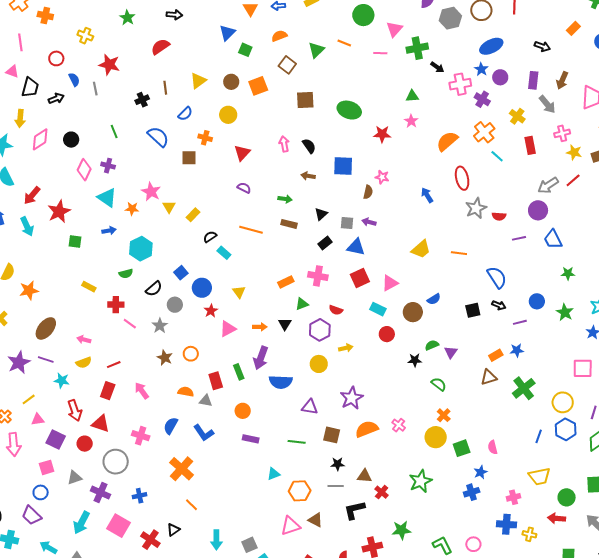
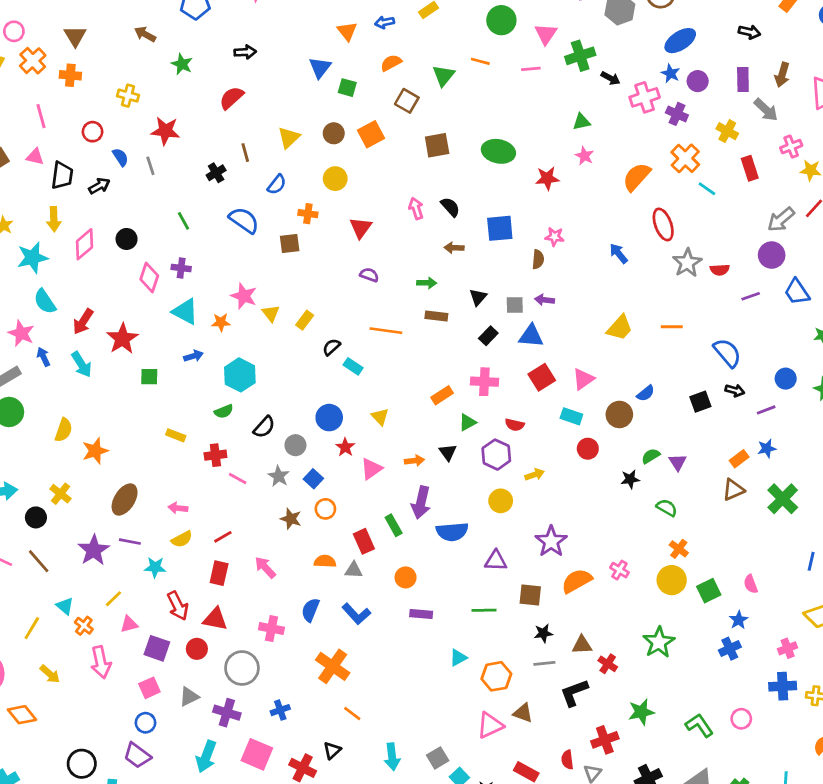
blue square: (181, 273) -> (313, 479), moved

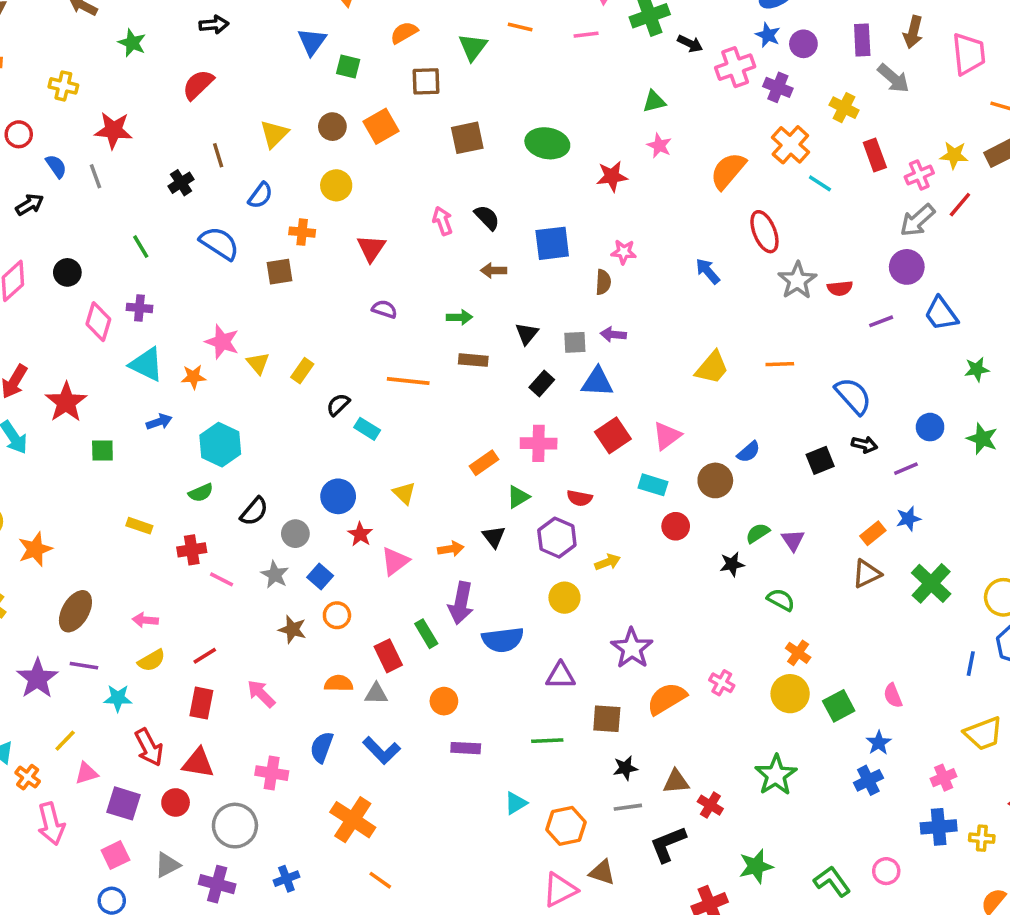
brown square: (407, 101) -> (426, 81), turned -30
pink cross: (791, 147) -> (919, 175), moved

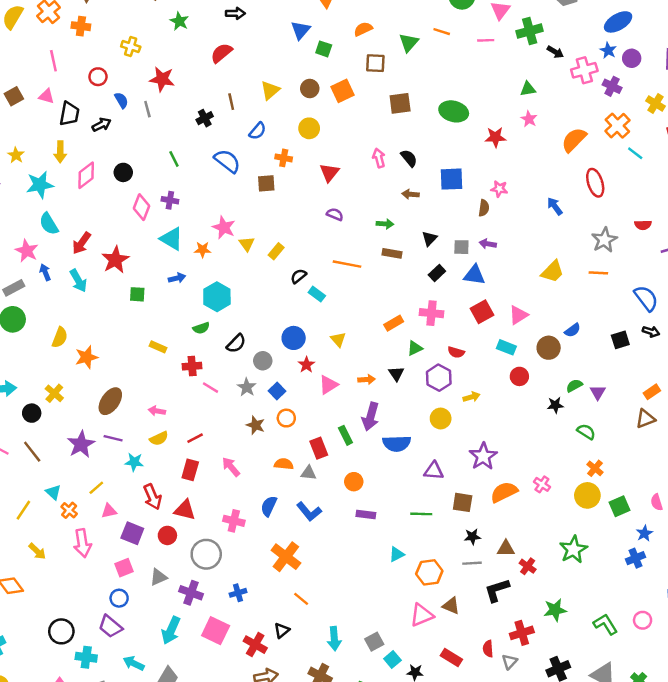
gray star: (797, 280) -> (604, 240), moved

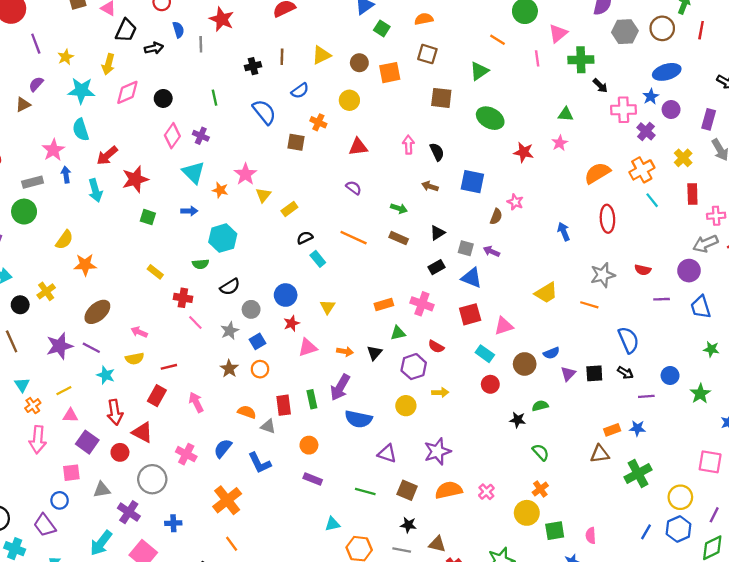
pink line: (486, 40) -> (537, 58), turned 70
green triangle: (409, 42) -> (479, 71), moved
red triangle: (329, 173) -> (358, 147), turned 30
purple triangle: (598, 392) -> (568, 374), moved

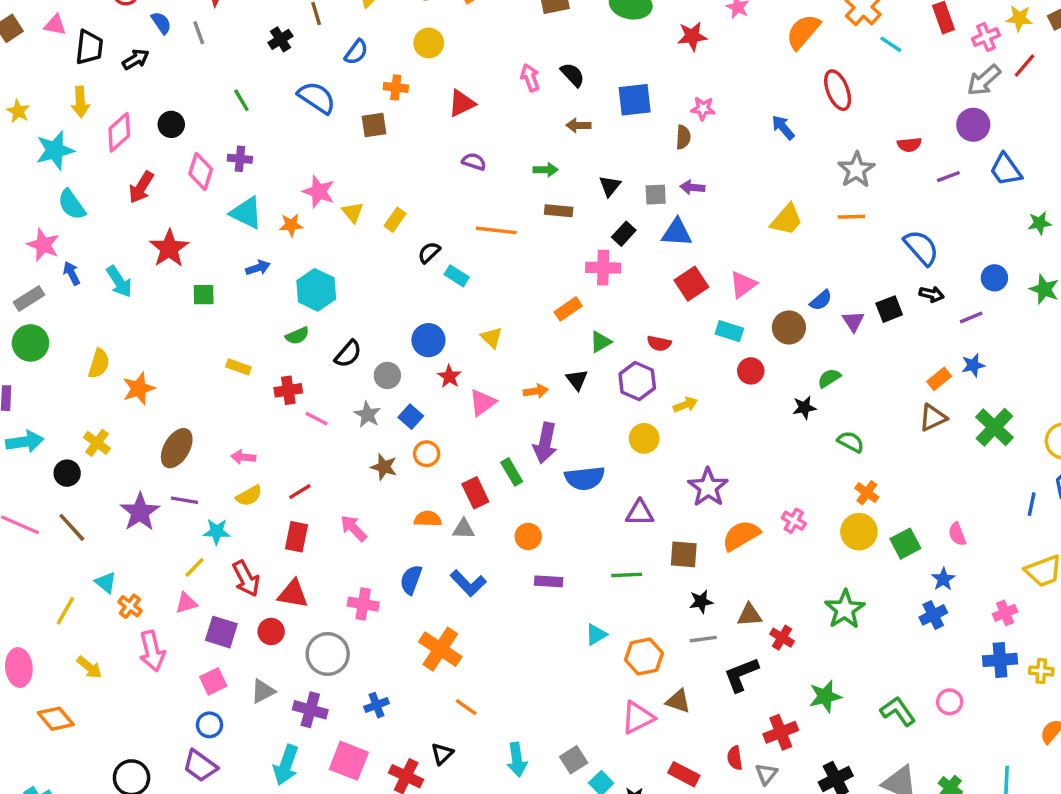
red arrow: (107, 156) -> (141, 187), moved
pink cross: (422, 304) -> (603, 268), moved
yellow line: (64, 391) -> (195, 567), moved

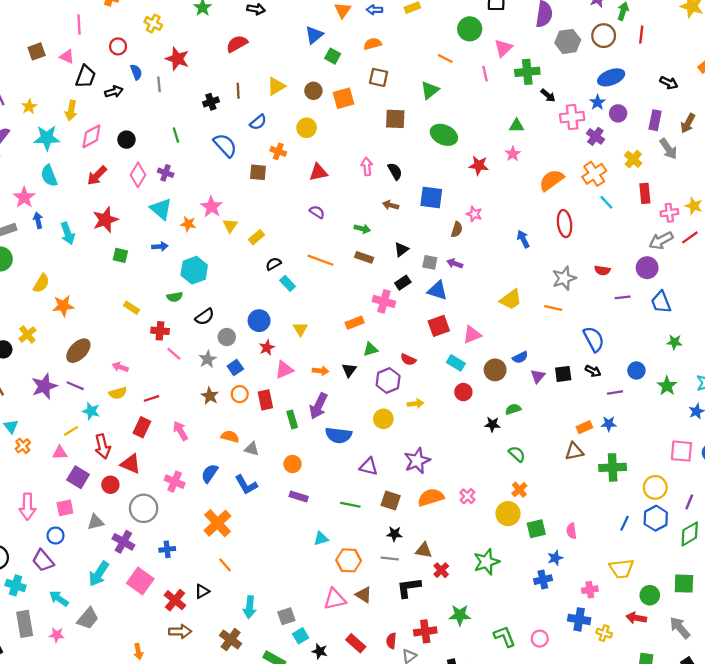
green cross: (994, 427) -> (613, 467), turned 30
red rectangle: (475, 493) -> (265, 400), moved
pink arrow: (152, 651) -> (27, 507), moved

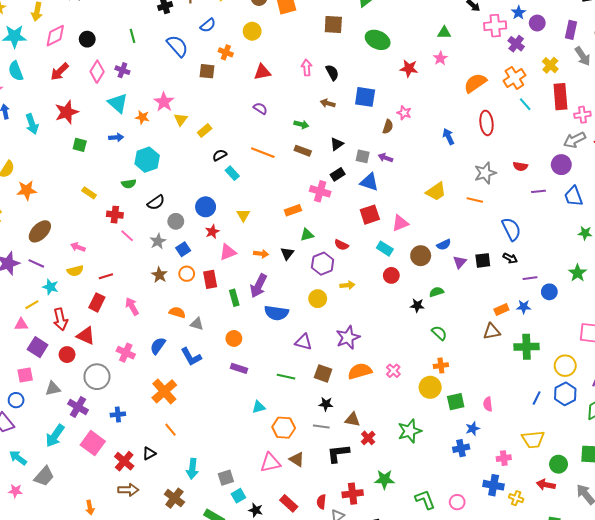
red rectangle: (645, 193) -> (560, 97), size x1.4
blue circle: (636, 370) -> (549, 292), moved
orange cross: (519, 490) -> (441, 366), turned 32

